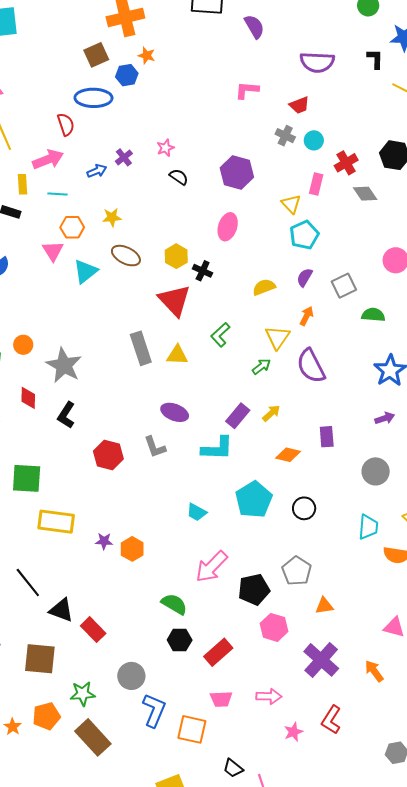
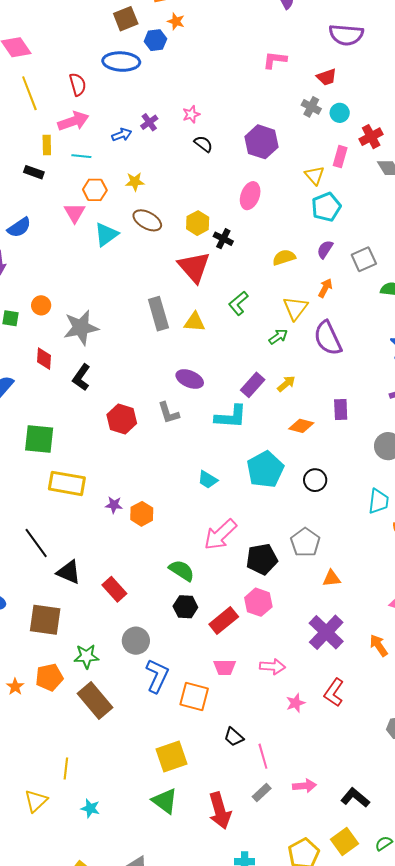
red semicircle: (66, 124) -> (78, 84), moved
gray star: (64, 365) -> (81, 328), turned 30
pink hexagon: (274, 627) -> (258, 602), moved
red rectangle: (93, 630) -> (114, 589), moved

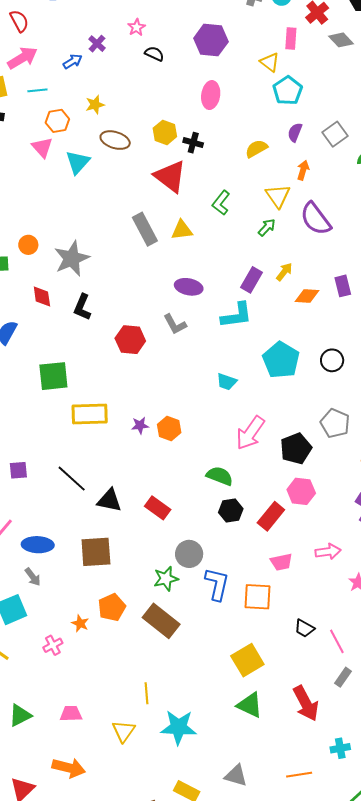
orange diamond: (301, 426) -> (307, 296), moved
green star: (86, 656) -> (166, 579), moved
cyan star: (90, 808) -> (179, 727), size x1.8

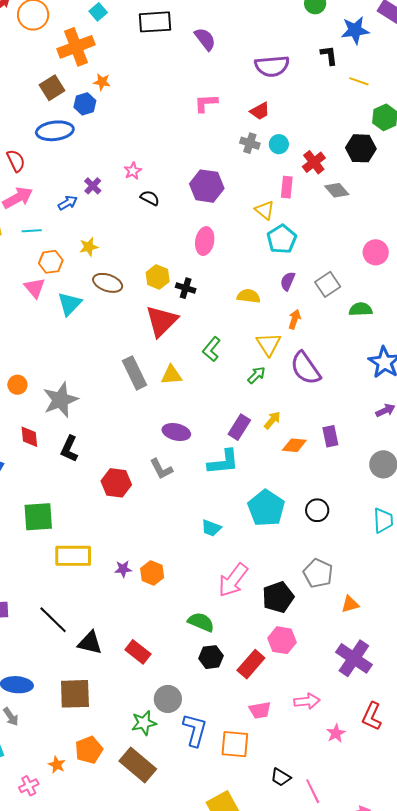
yellow semicircle: (256, 149) -> (249, 296), turned 35
red triangle: (170, 176) -> (162, 321), turned 36

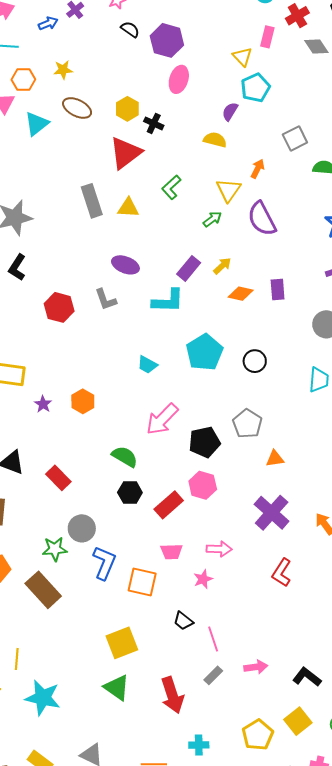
purple hexagon: (207, 186) -> (167, 40), moved
purple semicircle: (288, 281) -> (230, 112), moved
purple star: (123, 569) -> (43, 404), moved, turned 30
pink star: (336, 733) -> (203, 579), moved

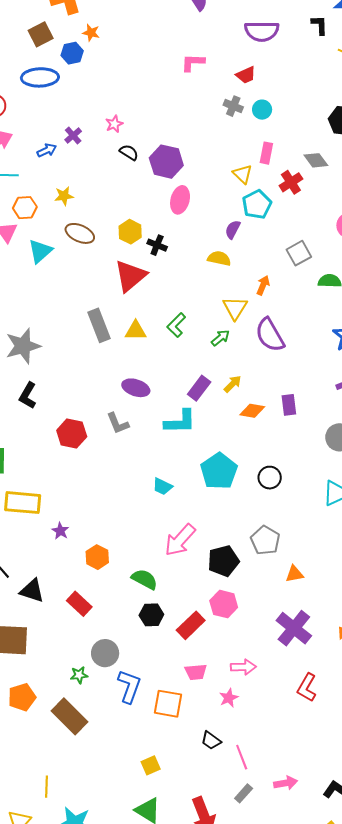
red cross: (297, 16) -> (291, 182), moved
green L-shape: (171, 187) -> (176, 325), moved
orange hexagon: (83, 401) -> (97, 557), moved
green star: (55, 549) -> (79, 675), size x0.7
yellow square: (122, 643) -> (151, 765), size x0.6

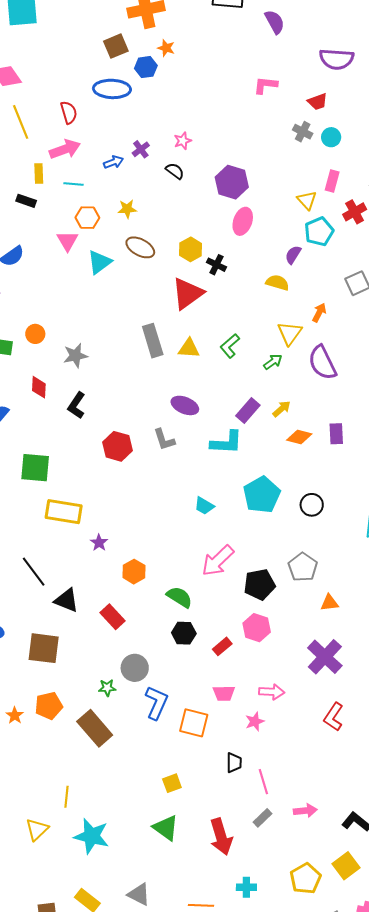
black semicircle: (129, 152) -> (175, 171), moved
gray star: (23, 346) -> (75, 356), size x0.7
red rectangle: (191, 625) -> (222, 646), size x0.7
black trapezoid: (211, 740) -> (234, 763), turned -130

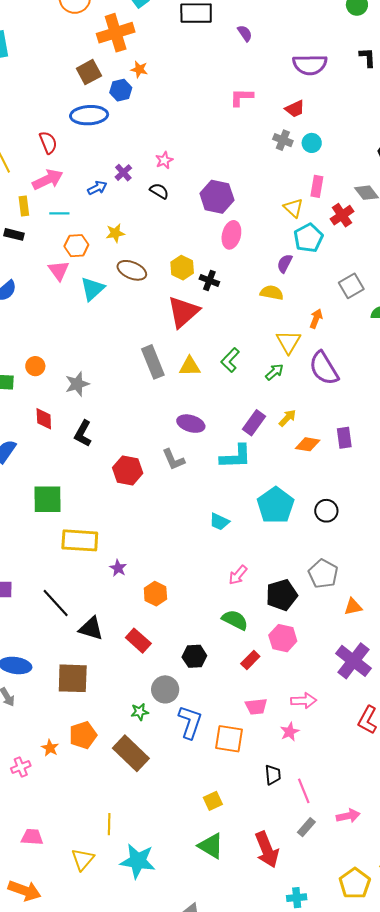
purple semicircle: (275, 22) -> (245, 33), size x0.7
pink arrow: (218, 561) -> (238, 575), size x0.6
green semicircle: (179, 597) -> (235, 620), moved
black hexagon: (184, 633) -> (194, 656), moved

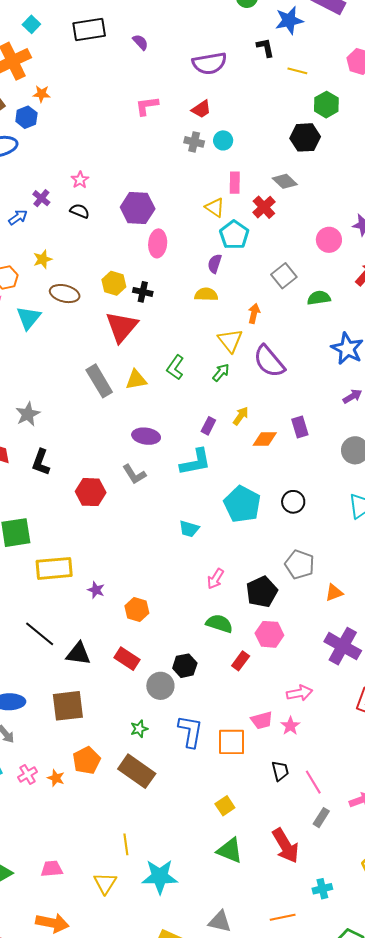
purple rectangle: (254, 423) -> (208, 426), size x0.7
gray circle: (165, 689) -> (160, 686), moved
pink trapezoid: (256, 707) -> (262, 720), moved
pink cross: (21, 767) -> (28, 774), moved

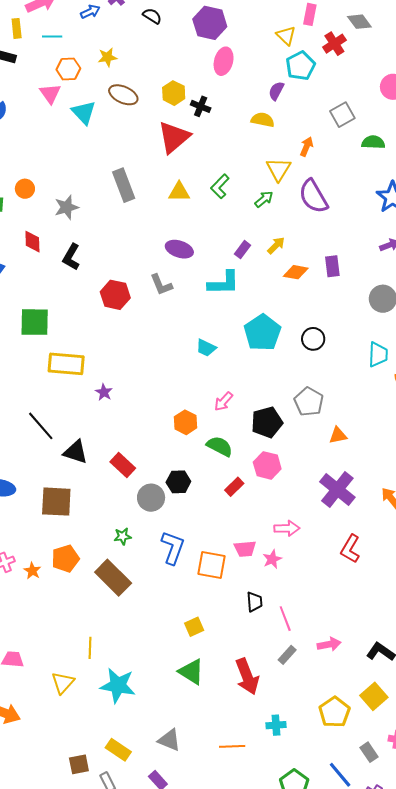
cyan triangle: (29, 318) -> (84, 112), turned -32
gray rectangle: (99, 381) -> (124, 185), moved
orange hexagon: (137, 610) -> (186, 422), moved

